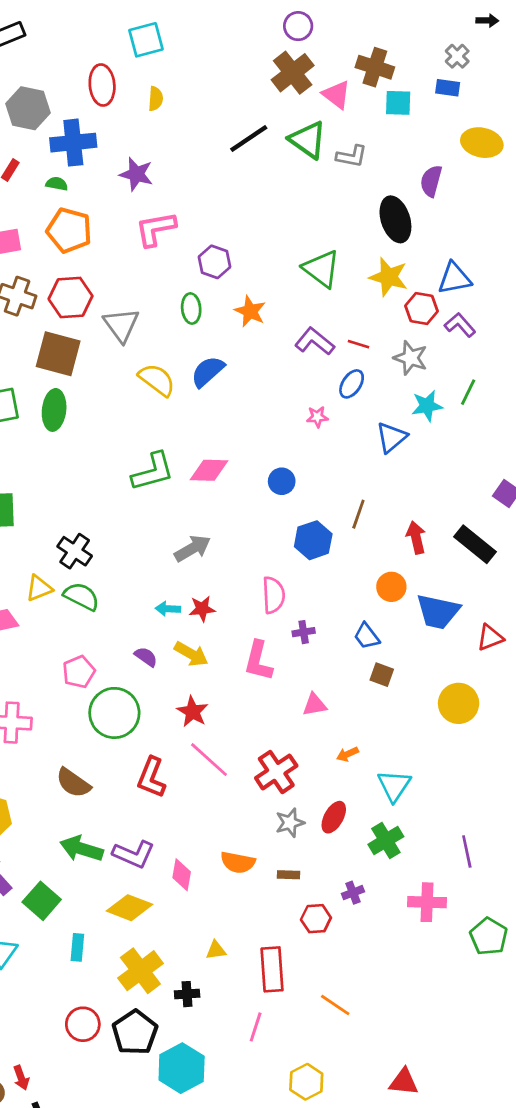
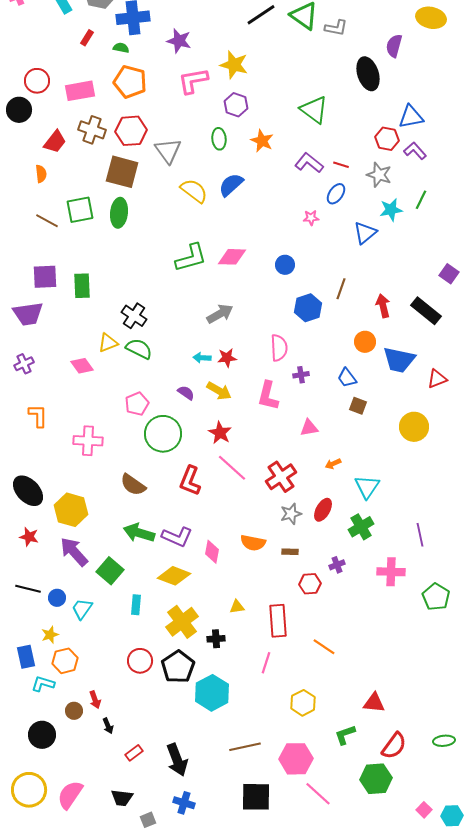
yellow star: (389, 277) -> (234, 65), moved

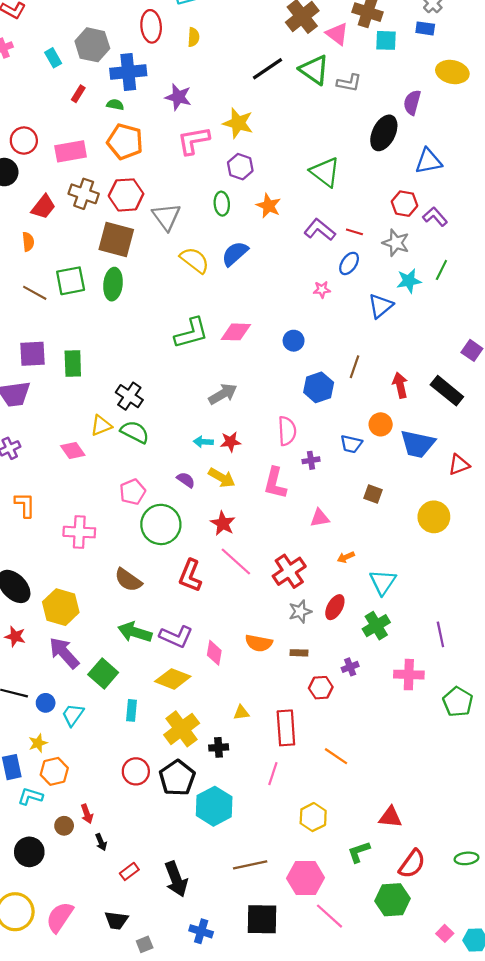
black ellipse: (368, 74) -> (384, 133), turned 44
blue triangle: (411, 117) -> (428, 161), moved
blue trapezoid: (347, 378) -> (351, 444), moved, turned -40
blue cross: (184, 803) -> (201, 931), moved

